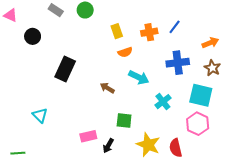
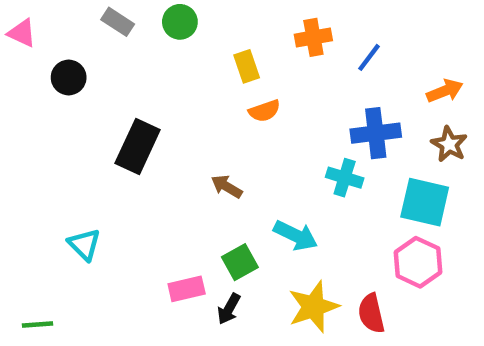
orange cross: (149, 32) -> (313, 37), moved
cyan arrow: (139, 77) -> (296, 235), moved
cyan cross: (163, 102) -> (345, 178), moved, turned -35
green square: (124, 120) -> (240, 262), moved, turned -35
yellow star: (148, 145) -> (313, 307), turned 30

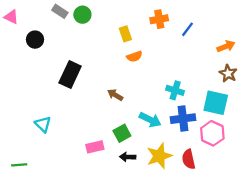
green circle: (180, 22) -> (82, 15), moved
blue cross: (376, 133) -> (183, 119), moved
black arrow: (229, 309) -> (128, 157), moved, turned 63

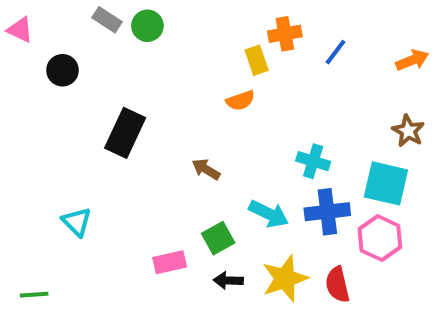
yellow rectangle: (125, 34) -> (257, 60), moved
orange arrow: (226, 46) -> (412, 60), moved

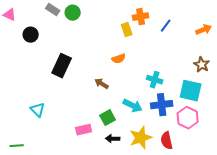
orange semicircle: (240, 101) -> (119, 59), moved

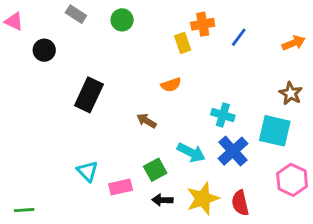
green circle: (73, 13) -> (122, 20), moved
blue cross: (162, 105) -> (233, 151), turned -35
cyan triangle: (38, 110) -> (87, 171), moved
pink hexagon: (188, 118) -> (292, 180), moved

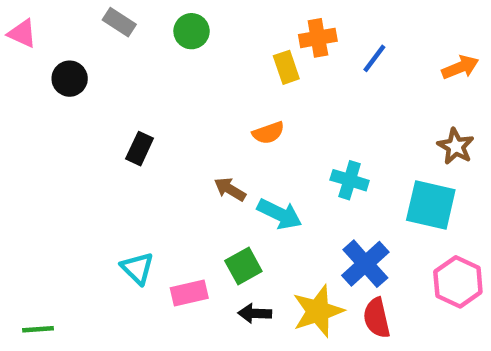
black rectangle: (89, 95) -> (140, 149), size x0.6
blue cross: (233, 151) -> (365, 264), moved
cyan arrow: (191, 152) -> (280, 214), moved

